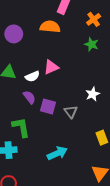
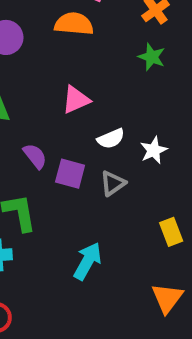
white semicircle: (32, 76) -> (111, 139), moved
gray triangle: (71, 112) -> (113, 183), turned 32
cyan arrow: (57, 153) -> (88, 261), turned -36

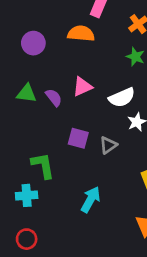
white semicircle: (111, 139) -> (122, 98), moved, size x1.4
purple semicircle: (35, 156) -> (54, 98), moved

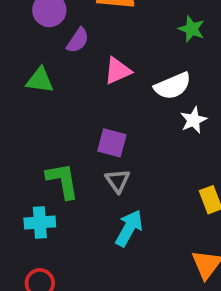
purple semicircle: (54, 98) -> (78, 40), moved, turned 72
gray triangle: (108, 145) -> (118, 181), moved, turned -30

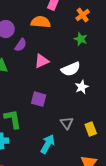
gray triangle: (118, 181) -> (67, 123), moved

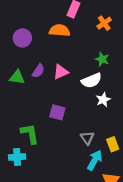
green star: (81, 39) -> (102, 59), moved
purple semicircle: (21, 45) -> (38, 71), moved
cyan arrow: (48, 144) -> (95, 160), moved

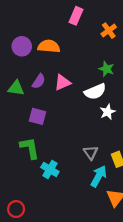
orange semicircle: (60, 31) -> (49, 46), moved
purple square: (57, 112) -> (38, 116), moved
cyan cross: (17, 157) -> (50, 170), moved, turned 35

